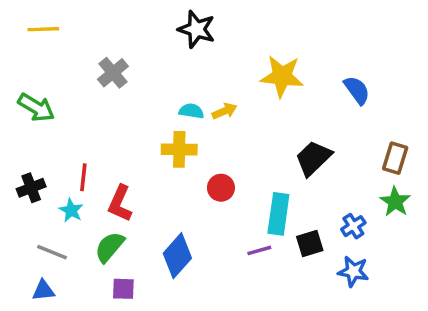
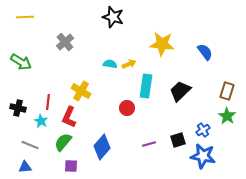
yellow cross: (179, 149) -> (81, 91), moved, turned 30
black cross: (31, 188) -> (18, 108), turned 35
cyan rectangle: (278, 214) -> (146, 86), moved
blue star: (353, 271) -> (203, 156), size x1.4

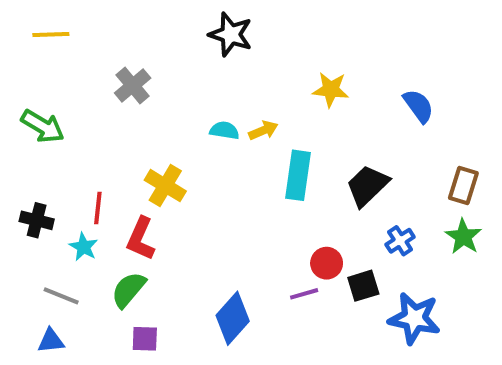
yellow star: (162, 44) -> (331, 90), size x0.7
red circle: (127, 108) -> (327, 263), moved
blue cross: (203, 130) -> (400, 241), moved
blue diamond: (102, 147) -> (233, 318), moved

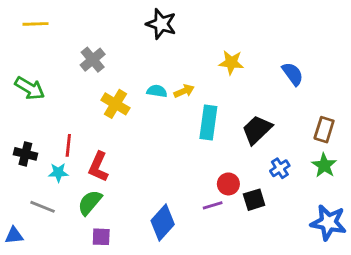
yellow cross: (165, 186) -> (115, 104), moved
cyan star: (84, 247) -> (58, 173), turned -30
blue star: (414, 318) -> (328, 223), moved
blue triangle: (51, 341) -> (14, 235), moved

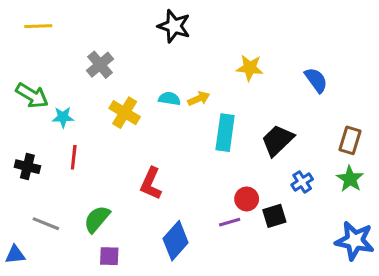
red L-shape: (98, 167) -> (151, 184), moved
cyan star: (58, 173) -> (63, 117), moved

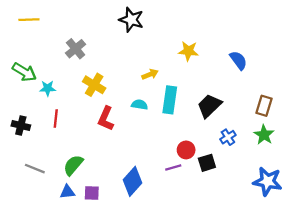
cyan semicircle: (169, 99) -> (140, 105), moved
red L-shape: (151, 184) -> (106, 119), moved
blue triangle: (15, 255) -> (67, 192), moved
purple square: (109, 256) -> (92, 193), moved

